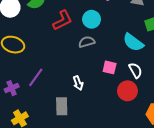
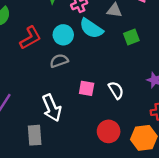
cyan semicircle: (133, 42) -> (91, 28), moved
white arrow: (78, 83) -> (52, 108), size x1.6
red circle: (127, 91) -> (109, 131), moved

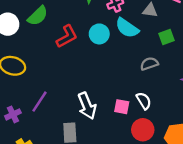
gray semicircle: (59, 61) -> (149, 64), moved
pink square: (87, 88) -> (122, 107), moved
white semicircle: (116, 90) -> (144, 101), moved

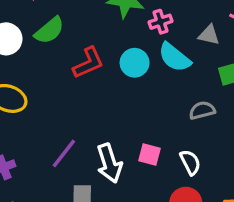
purple line: (39, 102) -> (64, 153), moved
pink square: (122, 107) -> (150, 154), moved

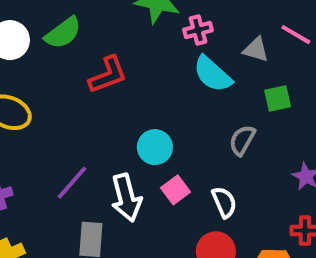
cyan circle: (135, 63) -> (155, 147), moved
gray semicircle: (202, 110) -> (242, 140), turned -50
pink square: (150, 154) -> (176, 190), turned 35

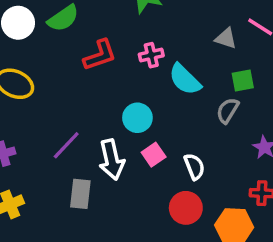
pink cross: (198, 30) -> (151, 55), moved
cyan semicircle: (212, 74) -> (185, 79), moved
gray semicircle: (242, 140) -> (228, 110), moved

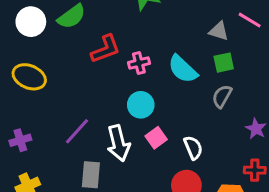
pink cross: (151, 55) -> (139, 63), moved
green square: (243, 80) -> (224, 63), moved

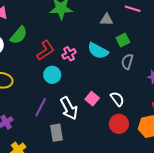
gray triangle: (219, 31) -> (107, 20), moved
cyan circle: (141, 105) -> (52, 75), moved

